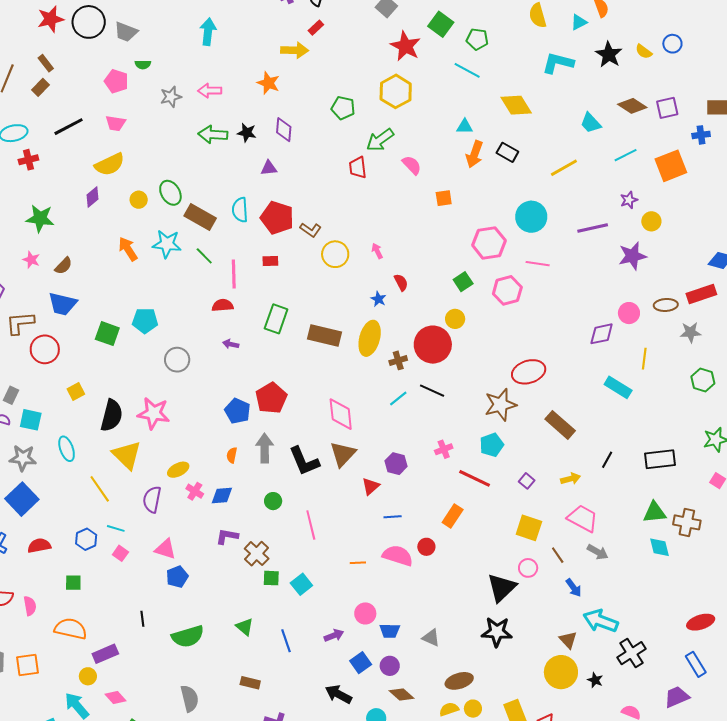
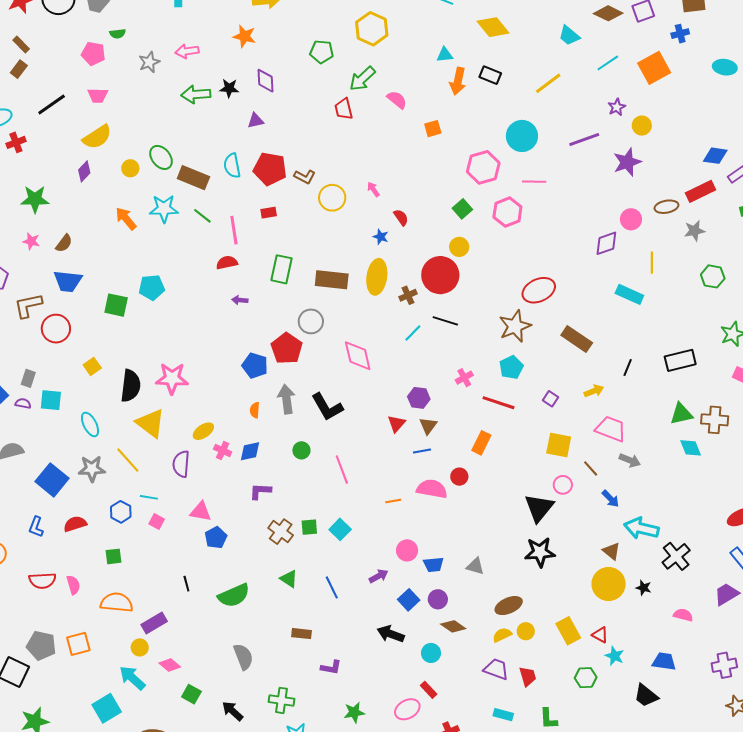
gray circle: (177, 360) -> (311, 321), moved
brown triangle: (343, 454) -> (428, 426), moved, size x0.7
gray star: (23, 458) -> (92, 469), moved
brown cross: (257, 554) -> (281, 532), moved

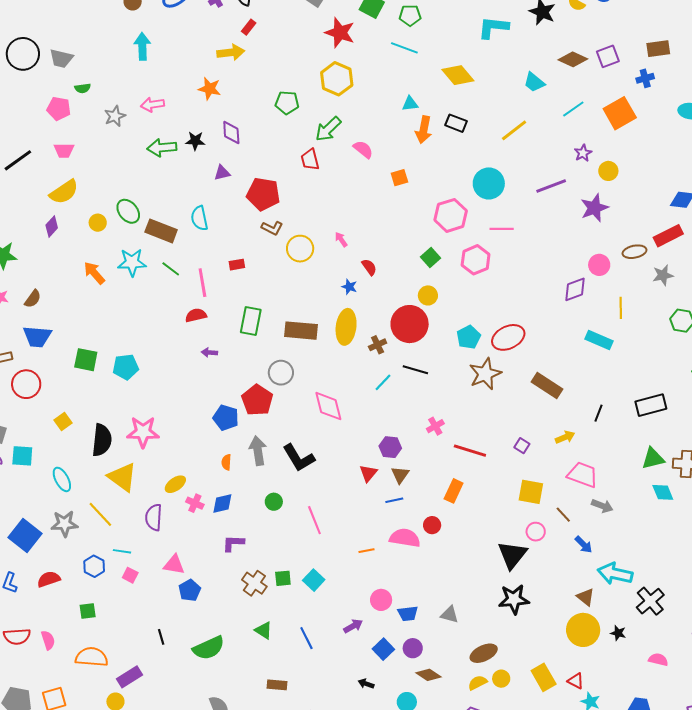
red pentagon: (270, 169) -> (263, 194), moved
cyan pentagon: (152, 287) -> (126, 367), moved
cyan pentagon: (511, 367) -> (469, 337), moved
black arrow: (391, 634) -> (366, 684), size x0.6

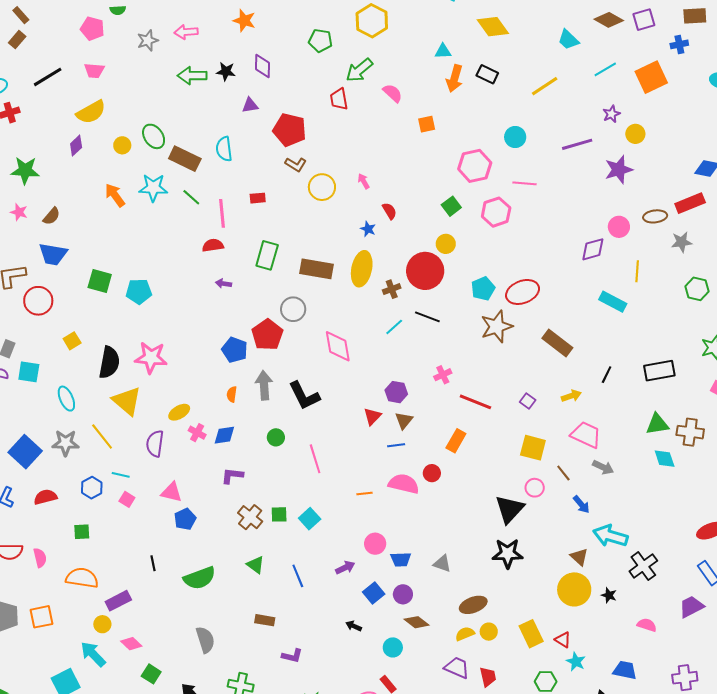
cyan circle: (489, 183) -> (515, 137), size x0.7

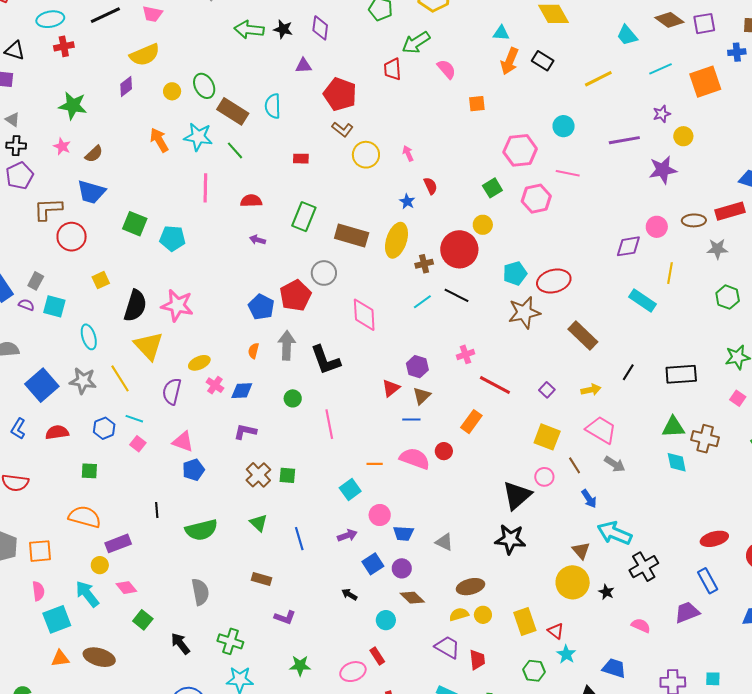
pink line: (222, 213) -> (205, 188), moved
cyan square: (310, 519) -> (350, 489), moved
pink semicircle: (40, 558) -> (38, 591), moved

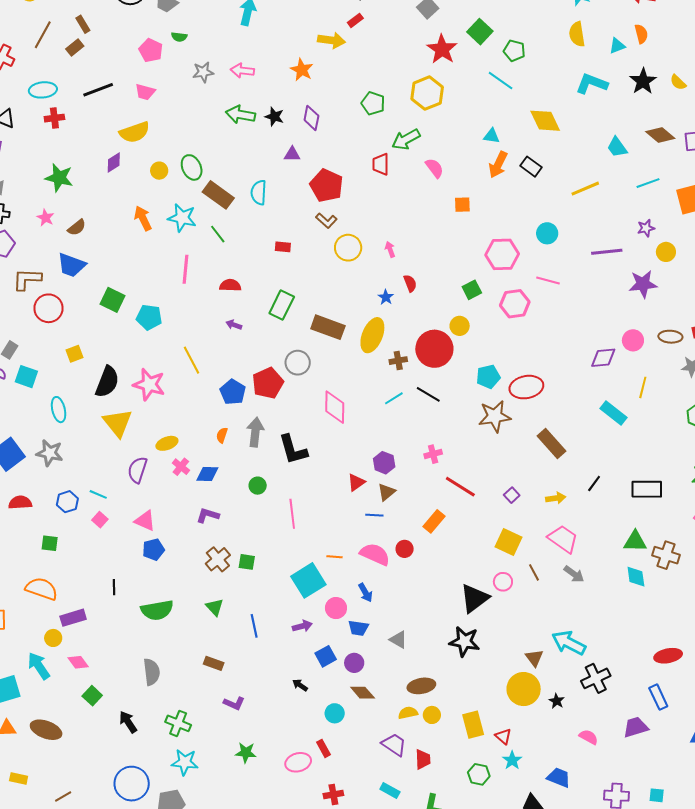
yellow line: (120, 378) -> (191, 360), moved
cyan square: (350, 489) -> (308, 580), size x1.6
blue arrow: (589, 499) -> (365, 593), moved

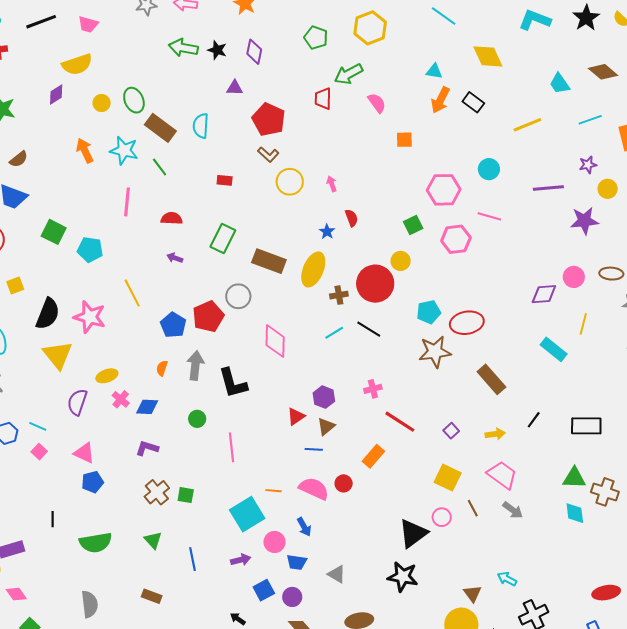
cyan arrow: (569, 643) -> (507, 579), size x0.6

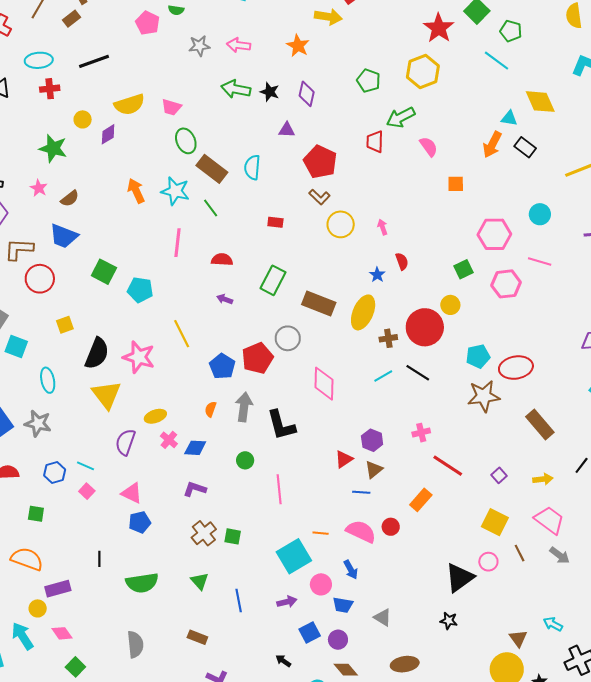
pink trapezoid: (88, 24) -> (171, 107), moved
cyan triangle: (434, 71) -> (509, 118), moved
yellow circle: (102, 103) -> (83, 119), moved
black star: (403, 577) -> (449, 621), size x0.6

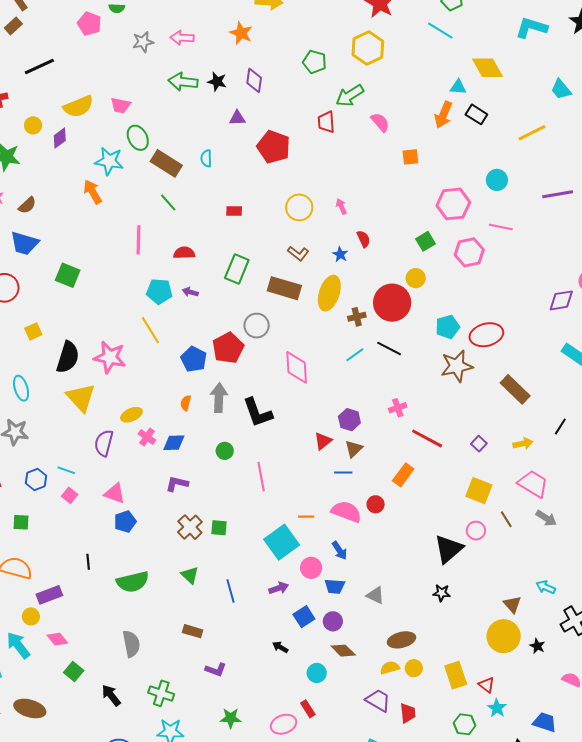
cyan semicircle: (252, 167) -> (206, 158), size x0.7
cyan star: (175, 191) -> (109, 161), moved
brown L-shape: (319, 197) -> (298, 253), moved
cyan pentagon: (140, 290) -> (159, 291), moved

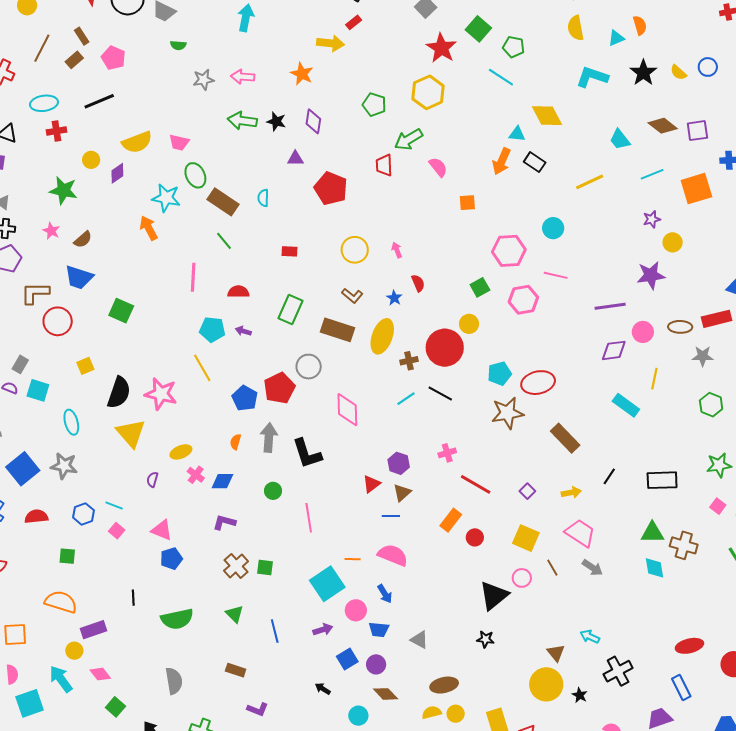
pink pentagon: (89, 24) -> (113, 58), moved
purple line: (558, 194) -> (610, 306), moved
purple semicircle: (104, 443) -> (152, 479), size x0.6
red circle: (376, 504) -> (475, 537), moved

